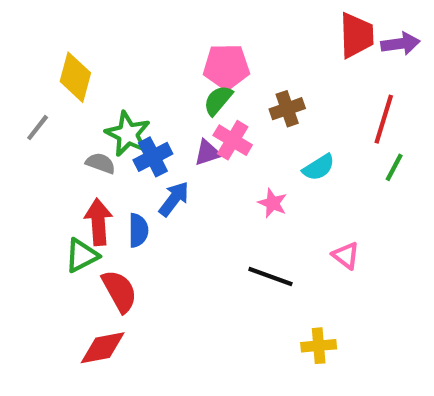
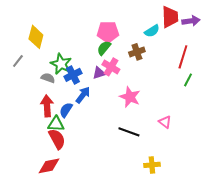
cyan semicircle: (319, 167) -> (152, 31), moved
pink star: (272, 203) -> (130, 97), size x1.5
blue semicircle: (138, 230) -> (66, 110), turned -147
green triangle: (82, 256) -> (56, 124), moved, turned 30

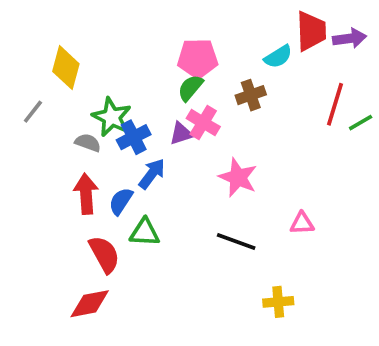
green line: (188, 80) -> (361, 123), moved, turned 32
pink triangle: (165, 122) -> (302, 223), turned -40
green triangle: (56, 124) -> (145, 232), moved

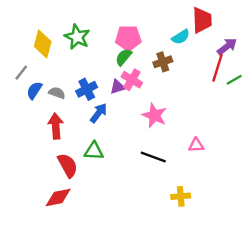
purple arrow: (350, 38) -> (227, 46), moved, turned -30
green star: (112, 117) -> (77, 37), moved
blue semicircle: (121, 201) -> (34, 90), moved

